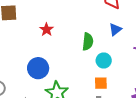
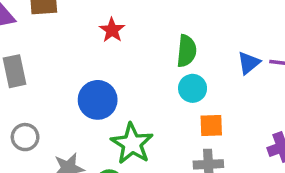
blue triangle: (115, 29) -> (249, 63), moved
cyan circle: (104, 61) -> (193, 88), moved

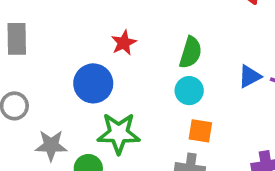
red star: (112, 30) -> (124, 43), moved
green star: (132, 144) -> (119, 133), turned 30

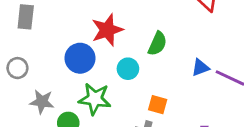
red star: (124, 43) -> (107, 30), size x1.6
cyan circle: (189, 91) -> (128, 69), moved

